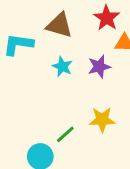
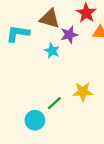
purple star: (99, 67) -> (69, 35), moved

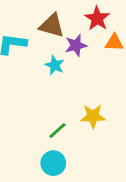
cyan circle: (35, 120) -> (53, 163), moved

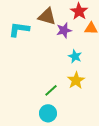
cyan star: (55, 65) -> (75, 56), moved
yellow star: (93, 116) -> (76, 80), turned -30

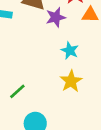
green line: (51, 90) -> (17, 91), moved

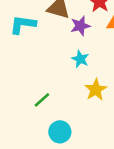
cyan star: (70, 51) -> (80, 59), moved

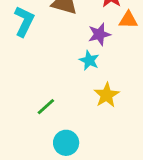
cyan L-shape: (23, 25) -> (24, 21), turned 108
purple star: (80, 26) -> (99, 34), moved

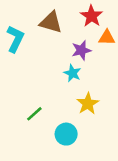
cyan circle: (66, 143) -> (66, 134), moved

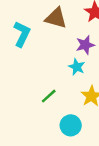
green line: (34, 114) -> (49, 96), moved

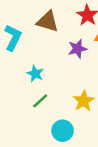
cyan star: (77, 67) -> (35, 74), moved

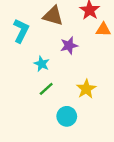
purple star: (77, 49) -> (69, 46), moved

